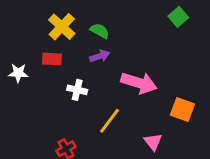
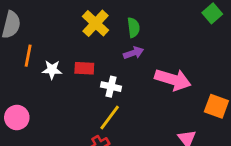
green semicircle: (100, 31) -> (133, 28), turned 54
red rectangle: (52, 59) -> (84, 68), moved
yellow line: (109, 121) -> (110, 117), moved

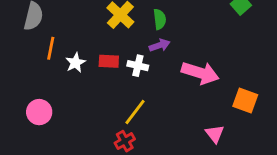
white star: (52, 70) -> (75, 63), turned -30
white cross: (111, 87) -> (138, 66), moved

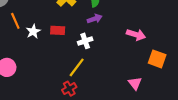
orange line: (51, 48) -> (15, 21), turned -35
white cross: (138, 66) -> (85, 41), moved, turned -32
pink arrow: (200, 73) -> (136, 35), moved, size x0.7

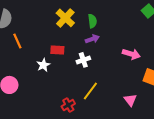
white star: (33, 31) -> (43, 65), moved
yellow line: (77, 67) -> (90, 91), moved

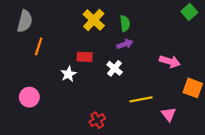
orange line: (17, 41) -> (39, 46), turned 42
white cross: (83, 60) -> (115, 68), turned -32
yellow line: (90, 91) -> (141, 99), moved, turned 42

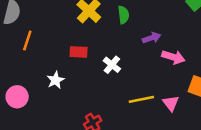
purple arrow: (125, 44) -> (152, 38), moved
white star: (68, 74) -> (56, 80), moved
pink triangle: (169, 114) -> (171, 103), moved

